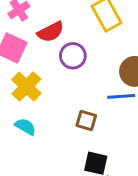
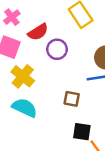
cyan semicircle: (25, 127) -> (25, 108), size x1.5

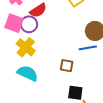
purple circle: (57, 49) -> (29, 24), moved

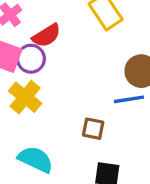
cyan semicircle: (28, 73) -> (36, 159), moved

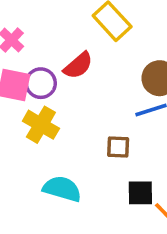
red semicircle: (46, 36) -> (78, 66), moved

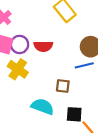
red semicircle: (78, 66) -> (43, 46), moved, turned 36
cyan semicircle: (62, 189) -> (43, 106), moved

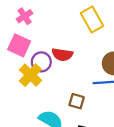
purple circle: (20, 44) -> (41, 62), moved

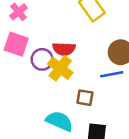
yellow cross: (30, 75) -> (60, 68), moved

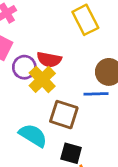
brown square: (85, 98) -> (64, 115), size x1.5

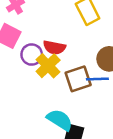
brown square: (64, 115) -> (78, 79), moved, turned -36
cyan semicircle: (33, 135) -> (60, 120), moved

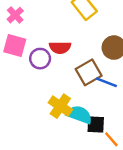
yellow cross: (48, 66) -> (60, 106), moved
blue line: (97, 79) -> (106, 82), moved, turned 35

